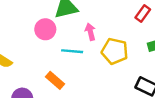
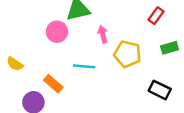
cyan line: (72, 51) -> (84, 66), moved
orange rectangle: (55, 80) -> (53, 84), moved

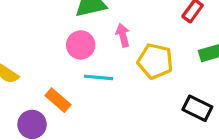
pink circle: (57, 32) -> (81, 45), moved

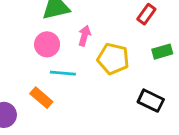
pink arrow: (123, 35) -> (84, 36), turned 30
orange rectangle: (58, 100) -> (41, 98), moved

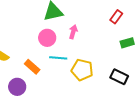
yellow pentagon: (113, 59) -> (82, 70), moved
orange rectangle: (41, 98) -> (32, 67), moved

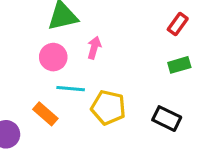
red rectangle: (116, 17) -> (178, 24), moved
orange rectangle: (32, 67) -> (45, 114), moved

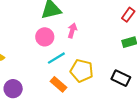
cyan line: (71, 89) -> (56, 58), turned -36
orange rectangle: (45, 114) -> (58, 84), moved

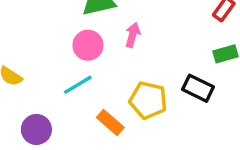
cyan line: (56, 58) -> (78, 85), moved
black rectangle: (121, 78) -> (198, 88), moved

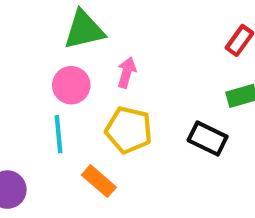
cyan line: (78, 85) -> (58, 134), turned -64
yellow pentagon: (148, 100) -> (129, 130), moved

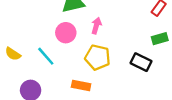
cyan line: (58, 134) -> (46, 56), moved, turned -36
orange rectangle: (99, 181) -> (81, 86), turned -30

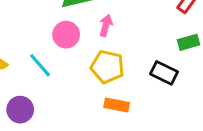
orange rectangle: (81, 86) -> (117, 105), moved

